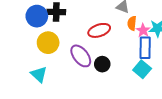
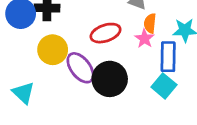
pink star: (143, 30) -> (144, 39), moved
yellow circle: (48, 43) -> (53, 50), moved
black circle: (102, 64) -> (110, 79), size x1.6

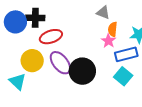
red ellipse: (106, 33) -> (51, 37), moved
yellow circle: (53, 50) -> (32, 61), moved
blue rectangle: (168, 57) -> (126, 54), turned 75

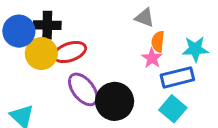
yellow circle: (32, 61) -> (41, 54), moved

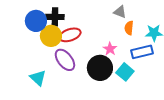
pink star: (152, 58) -> (110, 49), moved
purple ellipse: (83, 89) -> (65, 60), moved
cyan square: (173, 109) -> (125, 72), moved

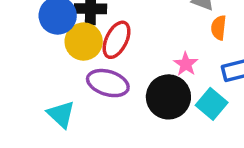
red ellipse: (70, 35) -> (117, 40), turned -45
purple ellipse: (65, 60) -> (108, 83), turned -35

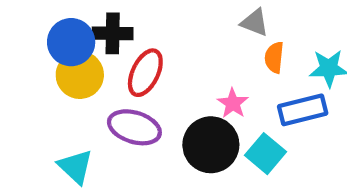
yellow circle: (84, 42) -> (80, 75), moved

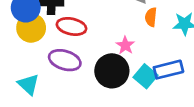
red ellipse: (145, 73) -> (71, 26), turned 76
blue rectangle: (303, 110) -> (168, 70), moved

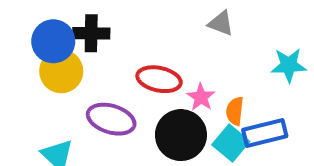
orange semicircle: (151, 17) -> (235, 111), moved
red ellipse: (71, 26) -> (159, 79), moved

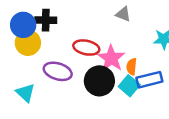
pink star: (201, 97) -> (111, 58), size x1.6

